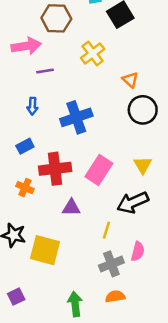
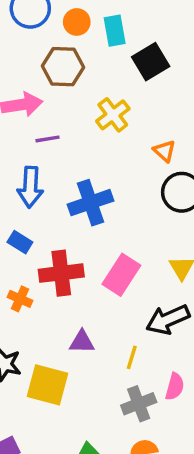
blue arrow: (32, 106) -> (30, 187), size x1.6
blue rectangle: (25, 146) -> (20, 242), turned 60
purple triangle: (71, 208) -> (82, 342), moved

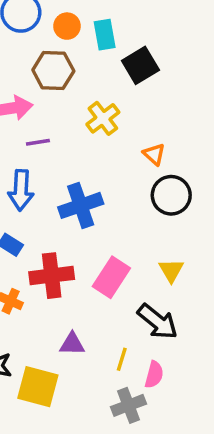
black arrow: (168, 320) -> (158, 322), turned -117
pink semicircle: (175, 387) -> (154, 375), moved

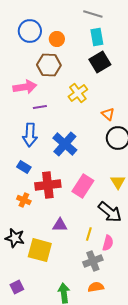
cyan rectangle: (105, 35) -> (97, 37), moved
blue cross: (81, 205) -> (65, 144), turned -30

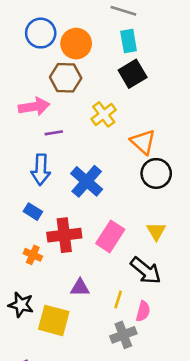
orange circle: (57, 39) -> (76, 44), size x1.5
orange triangle: (108, 114) -> (143, 142), size x1.5

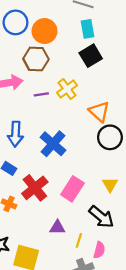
purple line: (54, 133) -> (41, 94), moved
red cross: (64, 235) -> (35, 188), turned -32
purple triangle: (80, 288) -> (57, 228), moved

